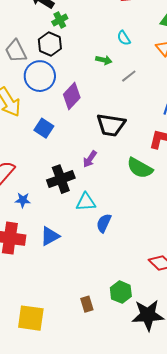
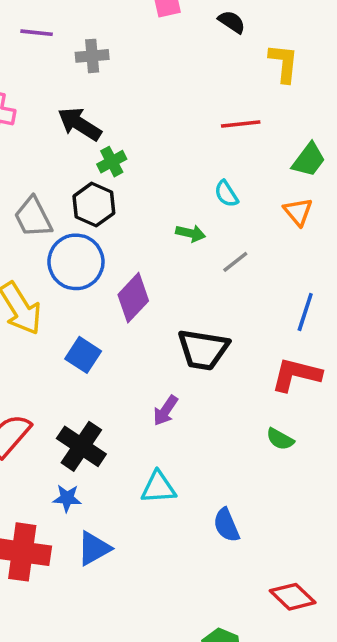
green semicircle: (140, 168) -> (280, 439), moved, size x0.6
black cross: (61, 179) -> (81, 446), moved, turned -36
blue star: (23, 200) -> (67, 498), moved
blue semicircle: (104, 223) -> (226, 525), moved, turned -48

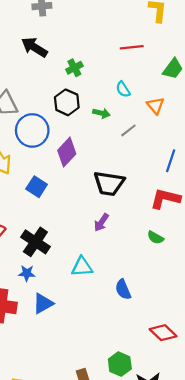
green cross: (112, 162) -> (74, 68), moved
black hexagon: (94, 205) -> (67, 102), moved
orange triangle: (298, 212) -> (155, 106), moved
purple arrow: (165, 410) -> (101, 222), moved

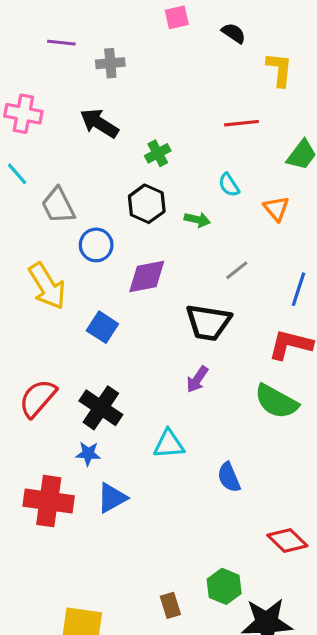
blue circle: (32, 130) -> (96, 245), size x0.7
gray line: (128, 130) -> (237, 270), moved
purple diamond: (67, 152) -> (147, 277), turned 36
green semicircle: (155, 238) -> (276, 401), size x1.8

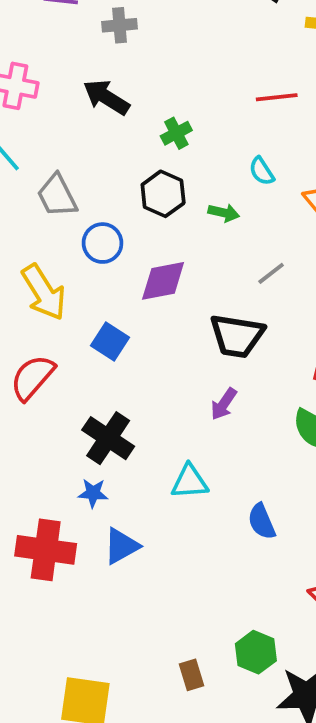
red semicircle: (38, 398) -> (32, 378), moved

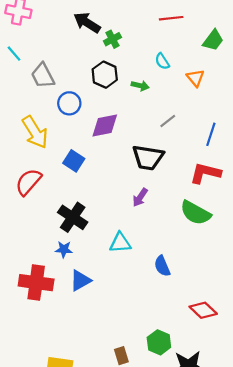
black arrow: (106, 97) -> (87, 23), moved

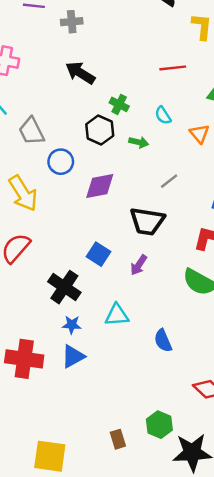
green cross: (112, 39) -> (119, 104), moved, turned -35
blue square: (74, 161) -> (98, 254), moved
blue star: (64, 249) -> (72, 325), moved

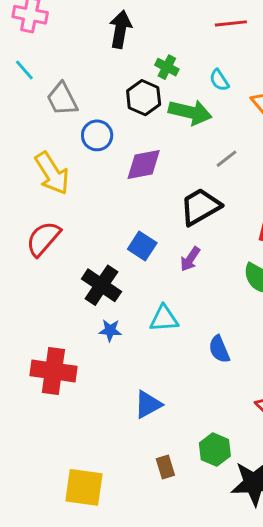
black arrow: (80, 73) -> (120, 29), turned 68
green arrow: (139, 142) -> (190, 112), size x1.8
black trapezoid: (147, 221) -> (200, 207), turned 141
blue triangle: (73, 356) -> (148, 404), moved

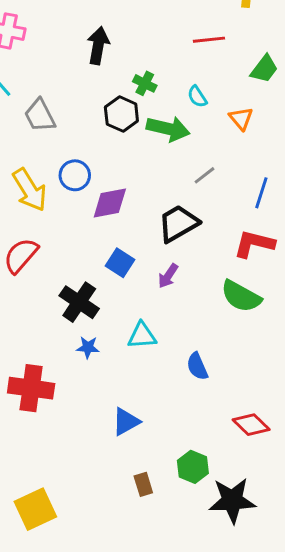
blue circle: (97, 135) -> (75, 175), moved
purple diamond: (144, 165) -> (110, 203), moved
yellow square: (84, 487) -> (35, 509), moved, turned -33

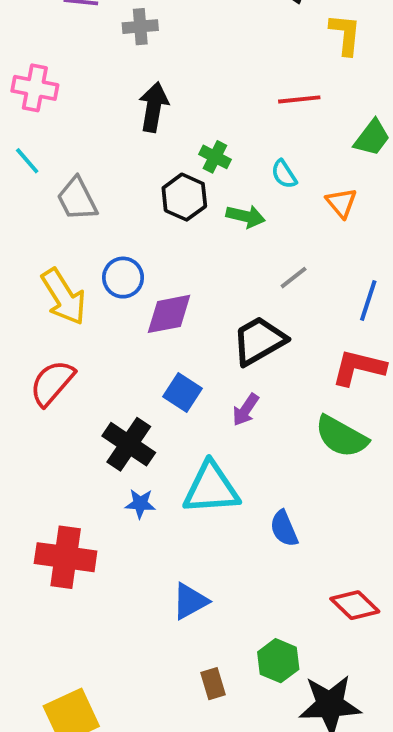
green arrow: (168, 129) -> (246, 216), size x0.7
cyan triangle: (142, 336) -> (211, 488), size x1.5

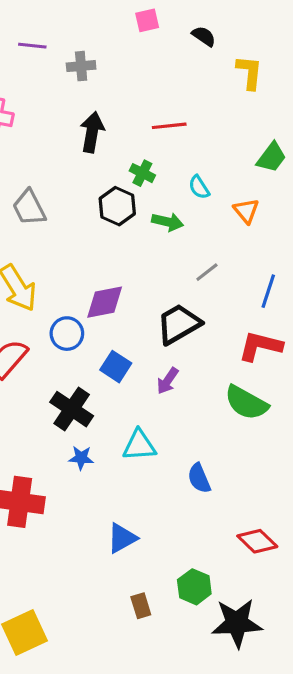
red line: (299, 99) -> (169, 126), moved
blue circle: (123, 278) -> (67, 334), moved
cyan triangle: (211, 488) -> (139, 445), size x0.7

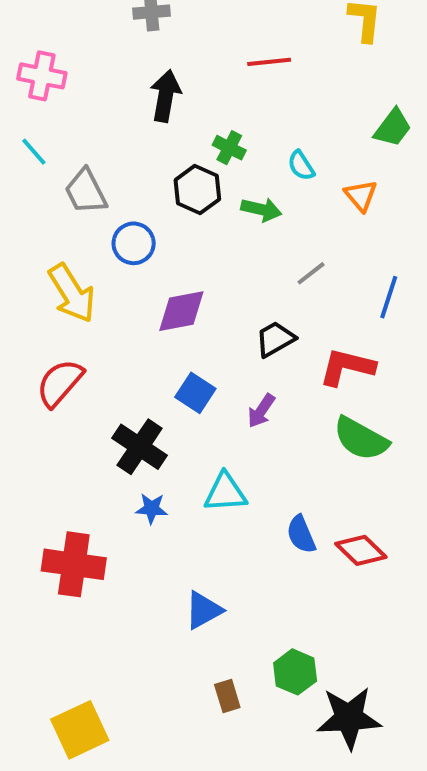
red line: (169, 126) -> (269, 62), moved
black trapezoid: (179, 324) -> (275, 339), size x0.7
blue circle: (67, 334) -> (134, 243), moved
red L-shape: (260, 346) -> (347, 367), moved
red diamond: (257, 541) -> (361, 550), moved

